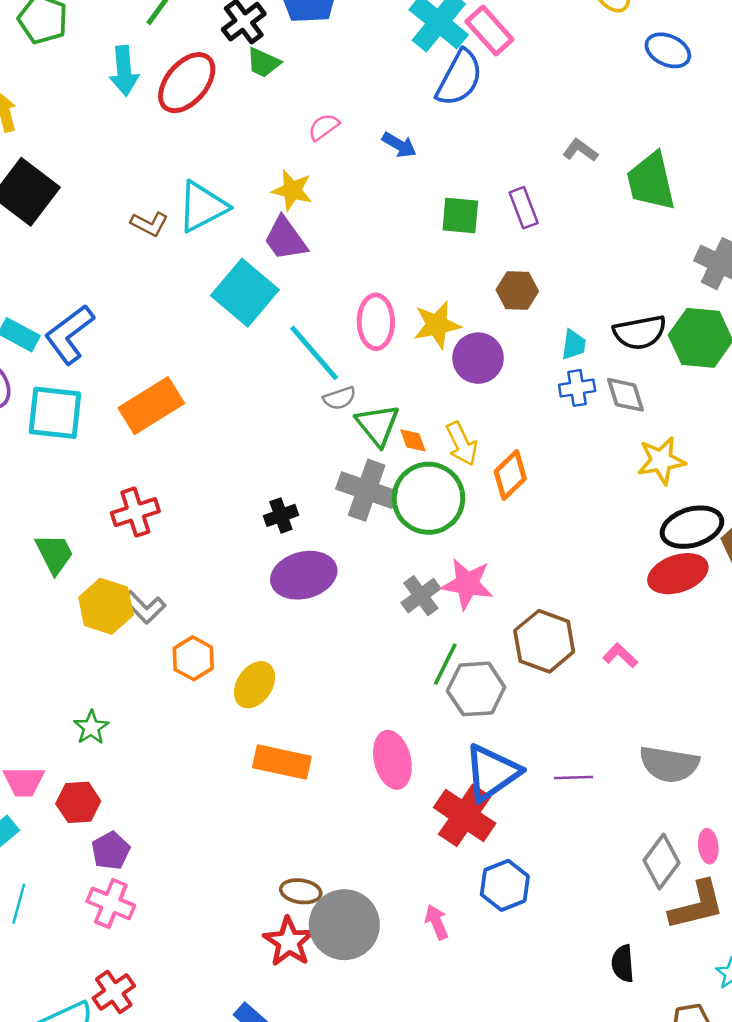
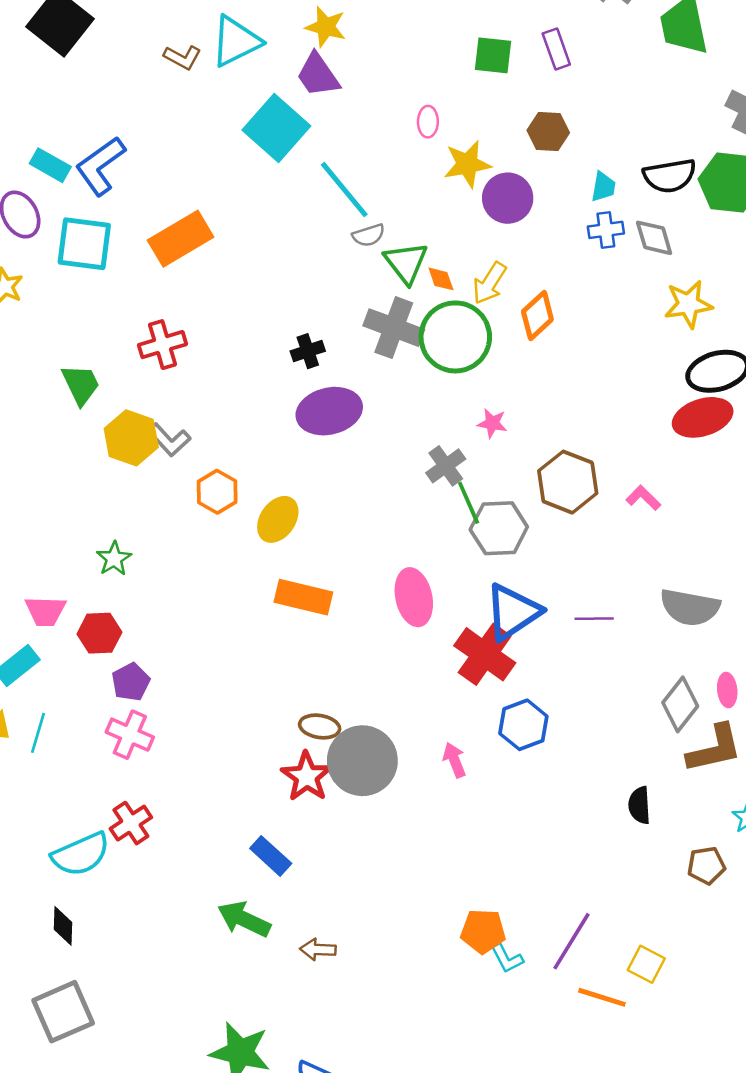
pink ellipse: (376, 322) -> (428, 122), moved, size x0.6
yellow arrow: (462, 444) -> (490, 283), turned 57
pink star: (467, 584) -> (492, 423), size x0.6
gray cross: (421, 596) -> (446, 466), moved
green line: (445, 664) -> (469, 503), turned -51

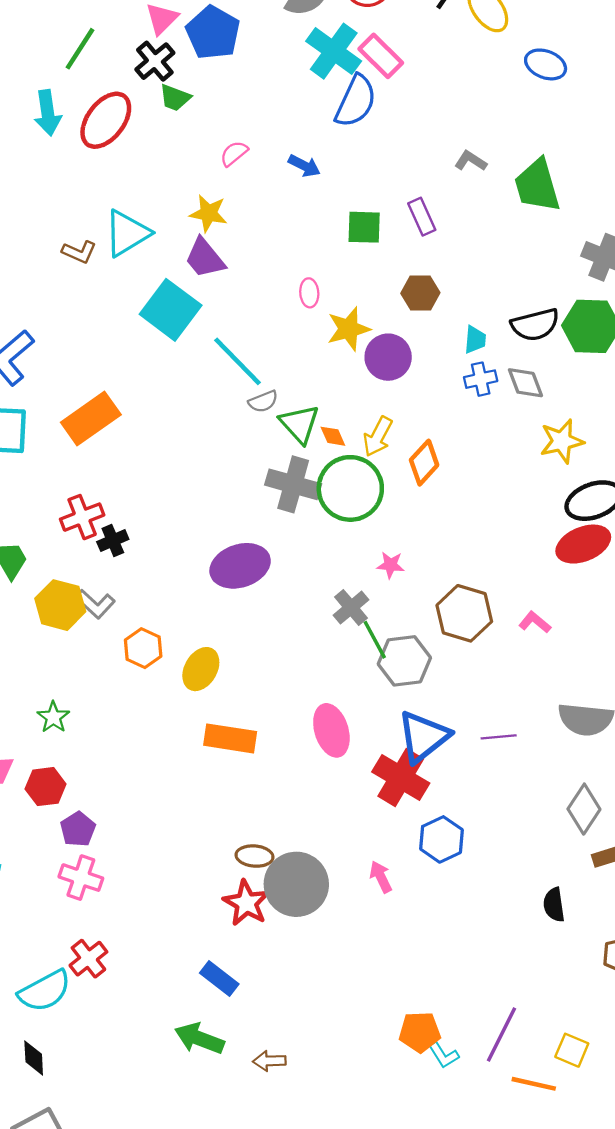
black cross: (308, 351) -> (113, 540), moved

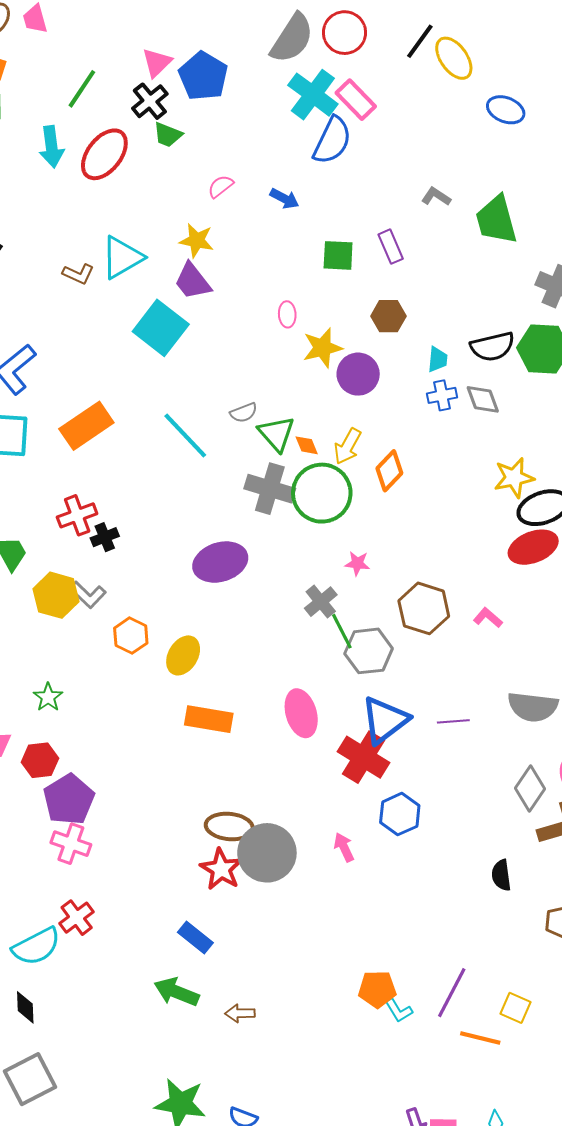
cyan line: (237, 361) -> (185, 435), moved
yellow star: (562, 441) -> (514, 478), moved
purple pentagon: (78, 829) -> (69, 800), size x1.6
brown ellipse: (255, 856) -> (229, 827), size x1.4

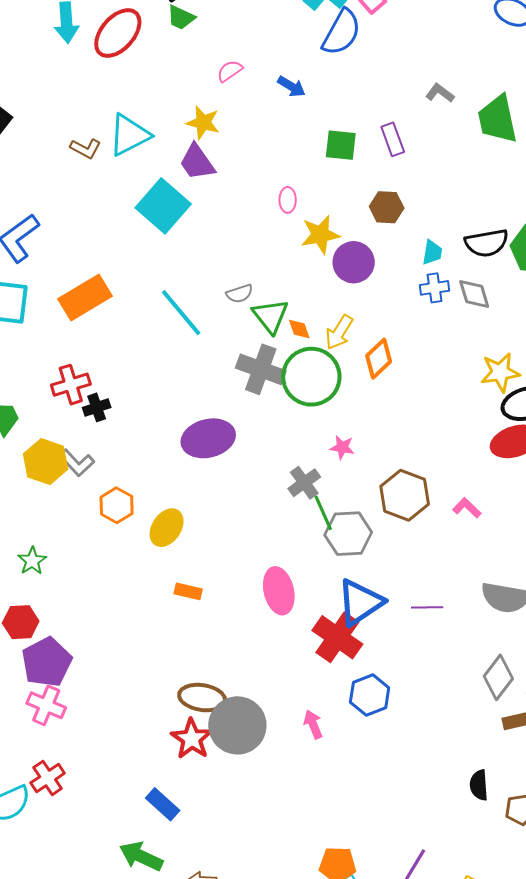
orange rectangle: (209, 719) -> (188, 591), size x0.6
black semicircle: (501, 875) -> (479, 785), moved

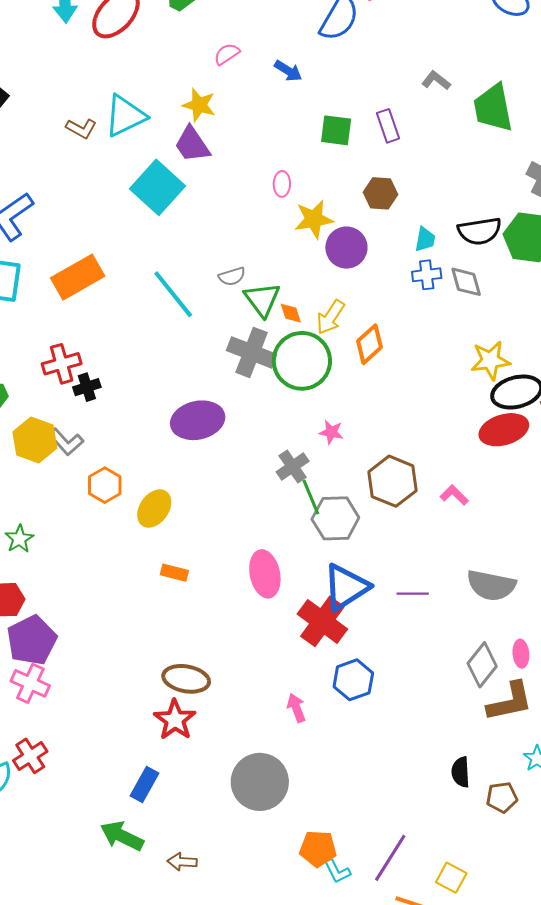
gray circle: (237, 725) -> (260, 782), moved
blue rectangle: (163, 804) -> (145, 784), turned 76

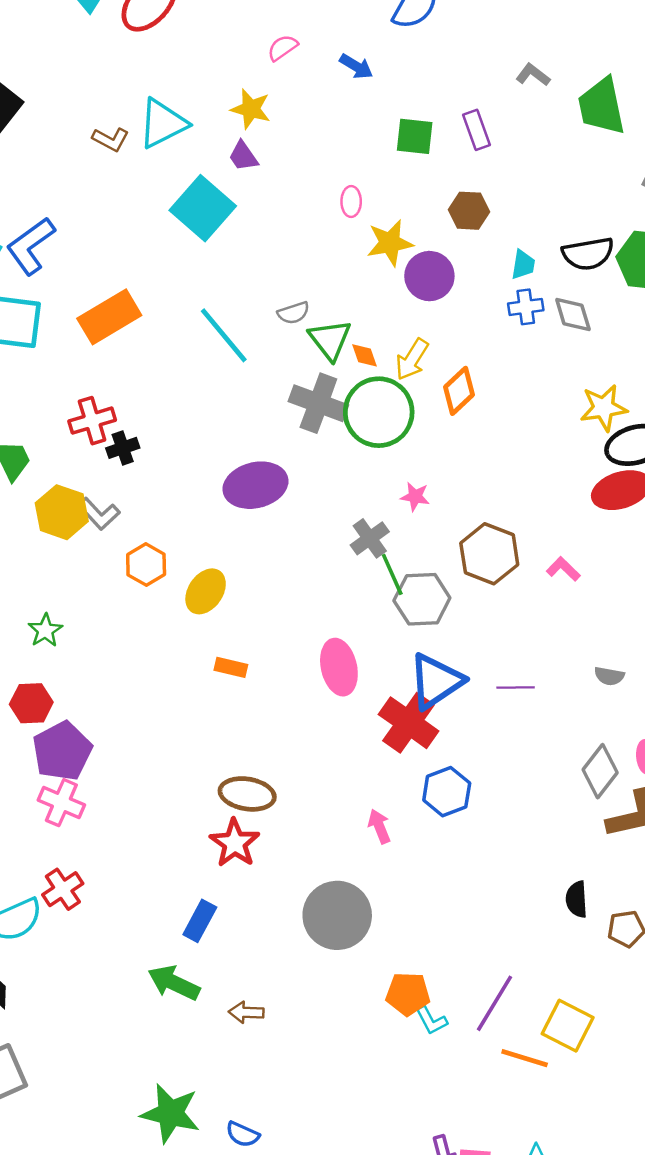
purple trapezoid: (192, 144) -> (243, 156), size x0.7
gray semicircle: (491, 585) -> (609, 676), size x0.5
yellow square: (451, 878) -> (568, 1026), size x1.4

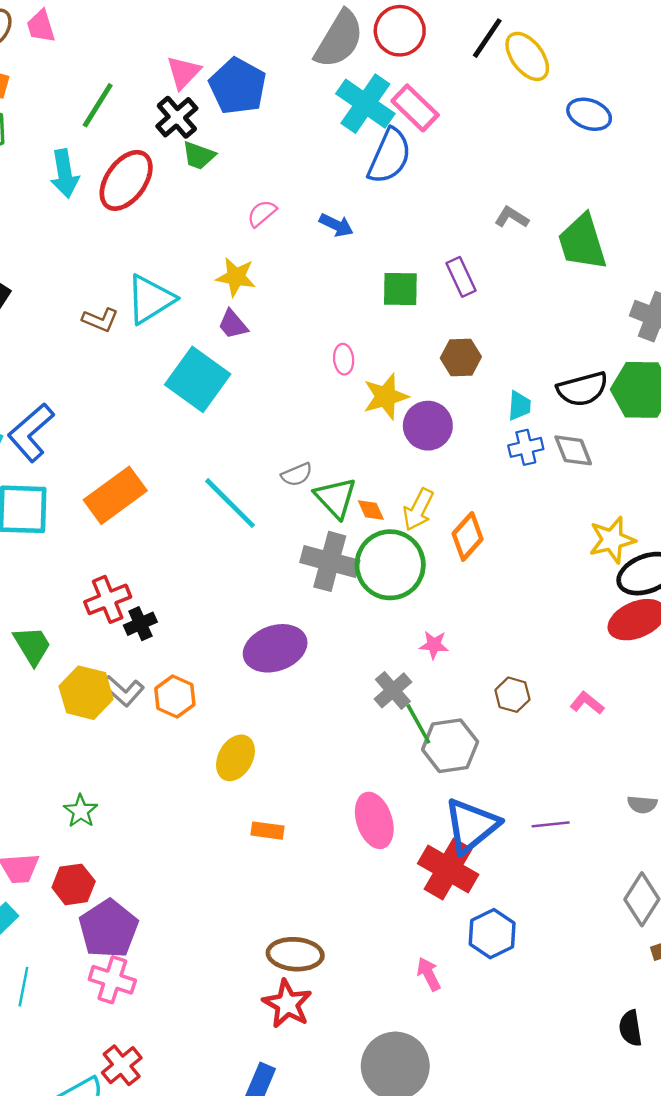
brown hexagon: (489, 554) -> (512, 695), size x0.6
orange hexagon: (146, 565) -> (175, 696), moved

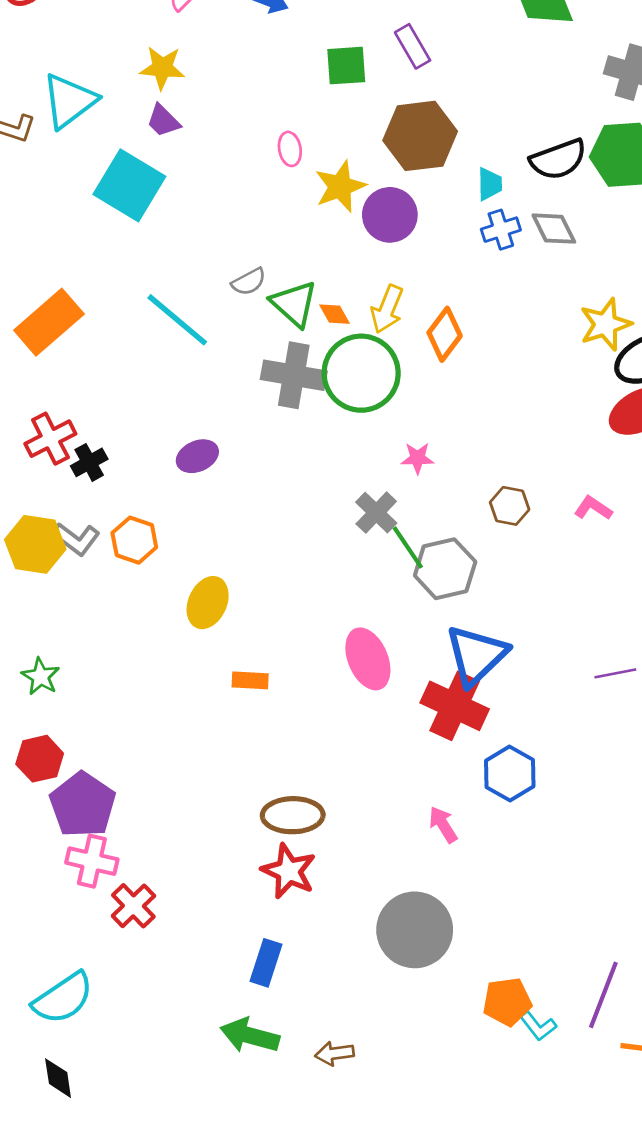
brown hexagon: (461, 357) -> (420, 136), size x1.6
purple ellipse: (275, 648) -> (197, 456), moved, size x0.6
purple line: (551, 824) -> (615, 673), moved
red cross: (122, 1065) -> (133, 906), moved

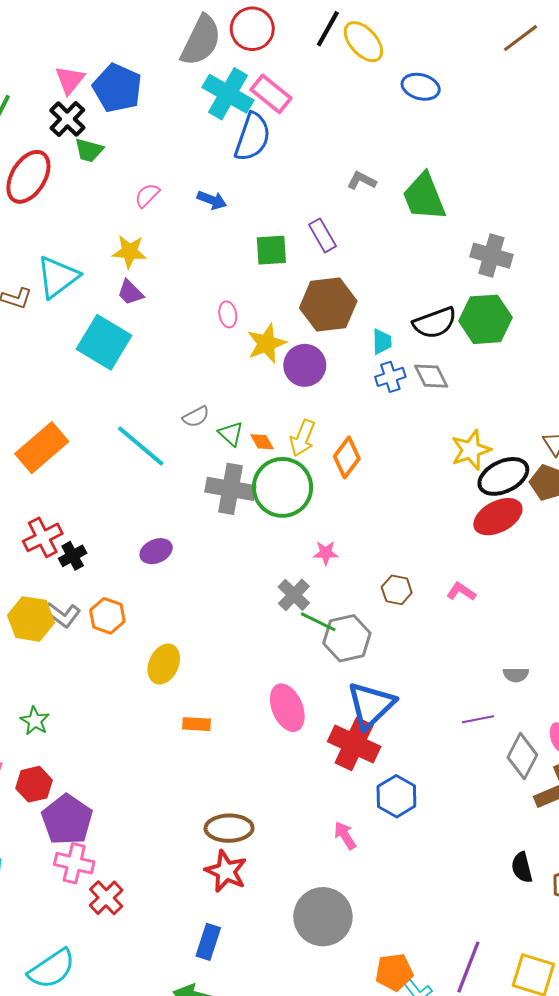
green triangle: (294, 304) -> (231, 434), size x0.7
green line: (408, 547) -> (318, 622), turned -30

